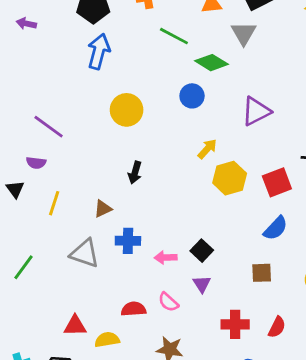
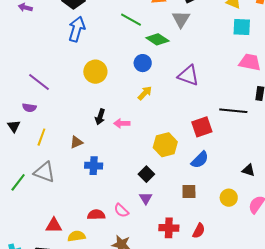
purple triangle: (256, 111) -> (188, 75), turned 45
yellow arrow: (207, 149) -> (145, 93), moved
yellow hexagon: (230, 178) -> (165, 145), moved
gray triangle: (85, 253) -> (44, 172), moved
pink arrow: (166, 257) -> (122, 123), moved

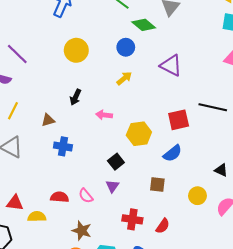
pink arrow: (122, 123) -> (104, 115), moved

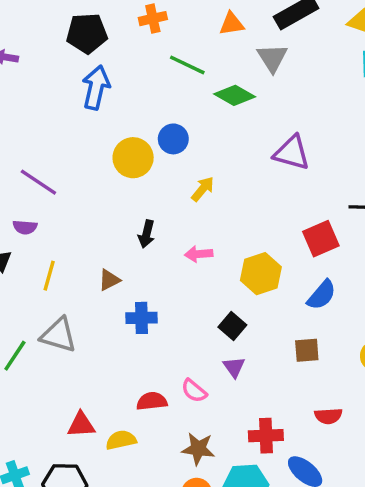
blue circle: (126, 47) -> (173, 139), moved
yellow arrow: (124, 78) -> (203, 189), moved
red cross: (132, 219) -> (266, 436), moved
red semicircle: (163, 226) -> (328, 416), turned 63

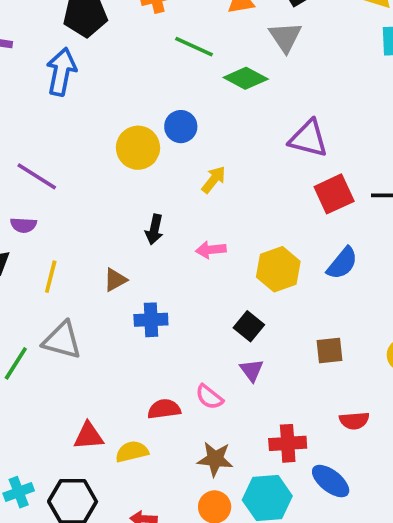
blue arrow: (96, 88) -> (61, 72), moved
red square: (321, 239) -> (334, 194), moved
blue semicircle: (322, 295) -> (342, 263), moved

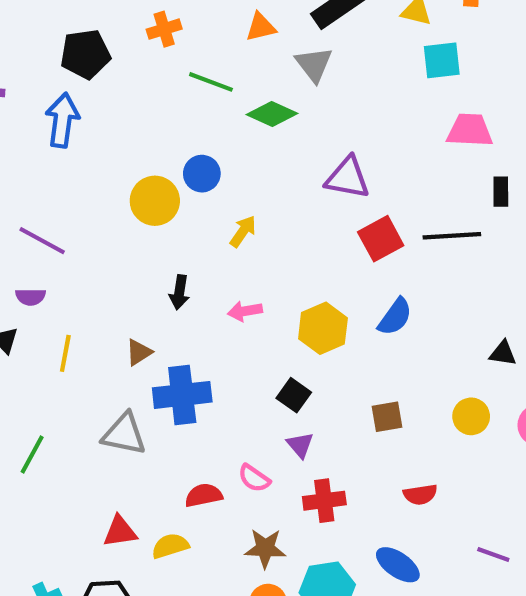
blue cross: (151, 320) -> (182, 395), size x1.5
gray triangle: (62, 340) -> (124, 434), moved
red cross: (288, 443) -> (324, 501), moved

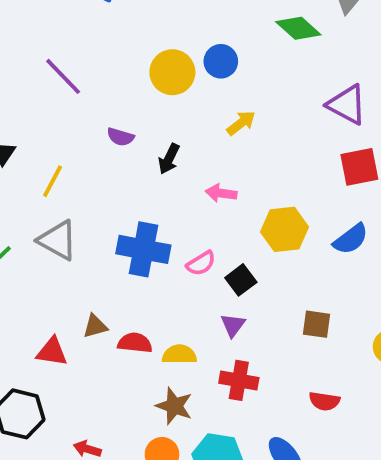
purple semicircle: (31, 297) -> (120, 137), moved
brown triangle: (139, 352) -> (95, 326), moved
gray triangle: (124, 434) -> (58, 240), moved
pink semicircle: (254, 478) -> (201, 263), moved, turned -84
yellow semicircle: (170, 546) -> (179, 355), moved

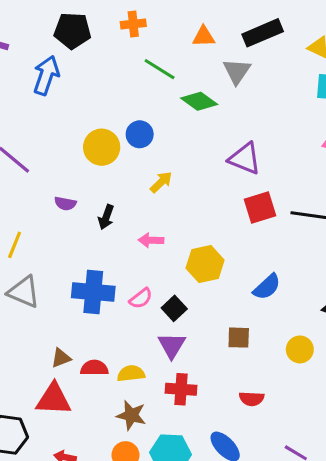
blue semicircle: (351, 239) -> (267, 287), moved
purple triangle: (233, 325) -> (172, 345), size x1.4
red triangle: (52, 352) -> (54, 399), moved, size x1.4

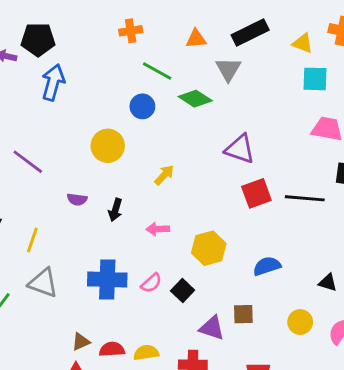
black pentagon: (72, 31) -> (38, 39), moved
blue circle: (140, 134) -> (142, 106), moved
blue semicircle: (267, 287) -> (267, 266), turned -152
purple triangle: (172, 345) -> (212, 328), moved, turned -40

